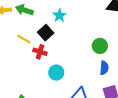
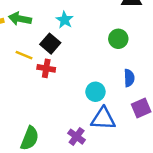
green circle: (100, 46) -> (118, 39), moved
cyan circle: (56, 73) -> (95, 92), moved

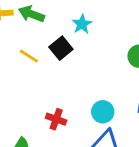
red cross: (46, 68) -> (56, 119), moved

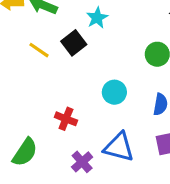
cyan circle: (103, 112) -> (114, 92), moved

